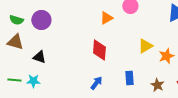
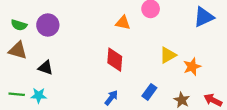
orange triangle: (106, 18) -> (123, 23), turned 40
blue rectangle: (129, 78) -> (149, 92), turned 40

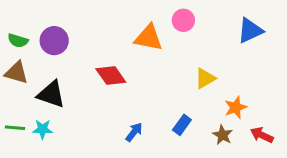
orange triangle: (123, 23) -> (149, 38), size x1.5
red diamond: (115, 60) -> (111, 75), moved, turned -40
orange star: (192, 67) -> (236, 107), moved
black triangle: (46, 68) -> (51, 94), size x1.5

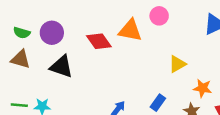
red diamond: (111, 75) -> (99, 41), moved
black triangle: (51, 94) -> (61, 66), moved
orange star: (236, 107) -> (203, 88), turned 30

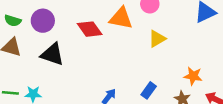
yellow triangle: (177, 64) -> (157, 39), moved

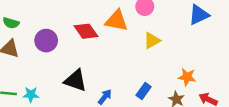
purple circle: (43, 21) -> (46, 41), moved
black triangle: (52, 54) -> (75, 80), moved

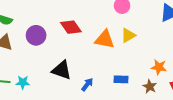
orange triangle: (117, 21) -> (105, 39), moved
blue rectangle: (144, 91) -> (121, 79), turned 56

